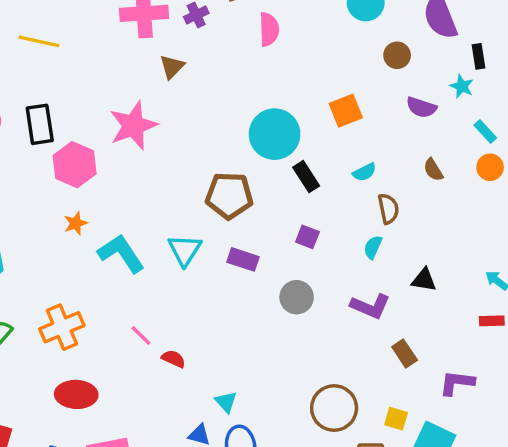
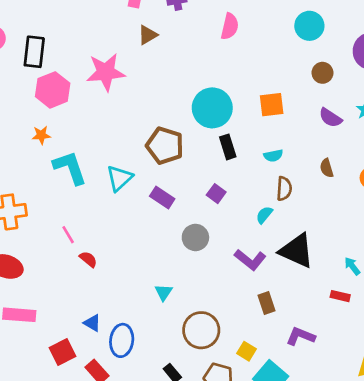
black triangle: (424, 280) -> (297, 251), size x1.8
cyan triangle: (226, 402) -> (164, 292), moved

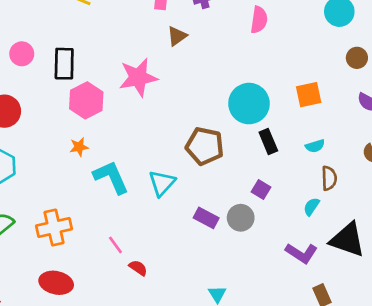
purple rectangle: (162, 197) -> (206, 218), moved
gray circle: (195, 237) -> (241, 218), moved

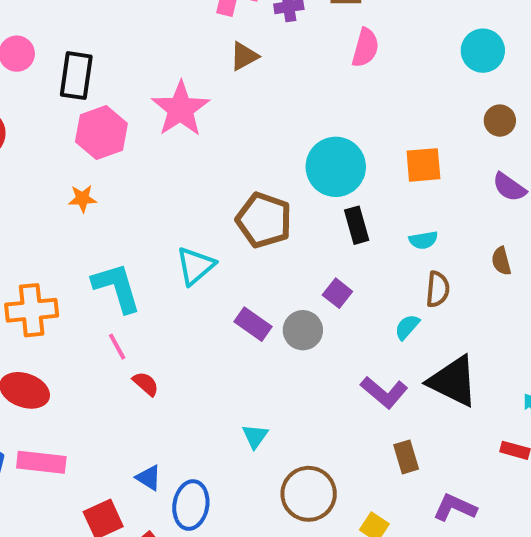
pink star: (138, 77) -> (181, 109), turned -30
cyan L-shape: (111, 177) -> (117, 288), moved

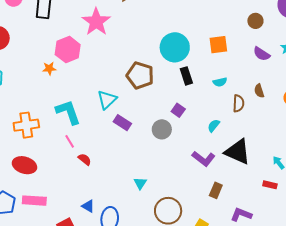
pink hexagon: (101, 133) -> (68, 50), moved
brown semicircle: (438, 289) -> (238, 103), moved
purple rectangle: (253, 324) -> (122, 123), moved
brown rectangle: (406, 457) -> (216, 190), turned 42

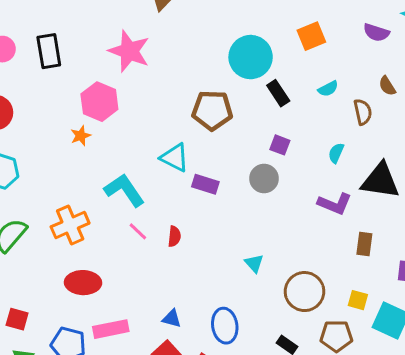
cyan triangle: (107, 100) -> (175, 157), turned -35
red semicircle: (85, 159) -> (174, 236), moved, turned 72
blue triangle: (88, 206) -> (172, 319), moved

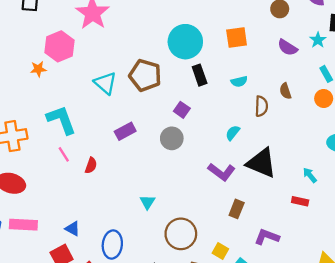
purple square: (280, 145) -> (182, 110), moved
cyan triangle: (175, 157) -> (105, 83), moved
purple rectangle: (205, 184) -> (125, 131), turned -60

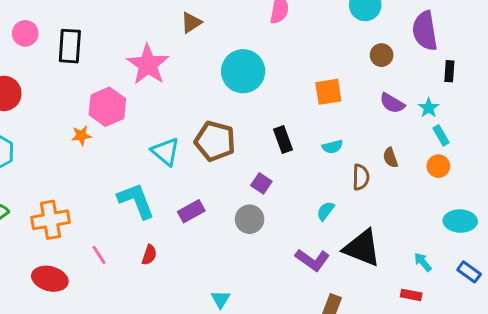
cyan star: (318, 40) -> (429, 108), moved
cyan circle: (185, 42) -> (243, 71), moved
cyan L-shape: (61, 120) -> (136, 201), moved
pink line: (64, 154) -> (99, 255), moved

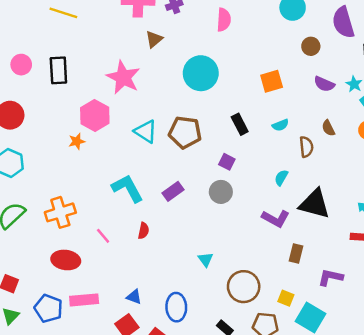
cyan triangle: (165, 152) -> (146, 131), moved

